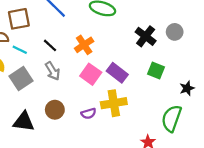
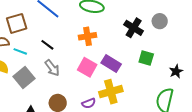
orange cross: (84, 45) -> (87, 36), moved, turned 30

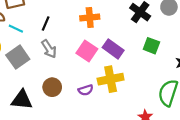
black line: (47, 45) -> (46, 24), turned 72

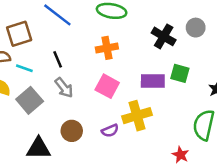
black line: (46, 24) -> (58, 59), turned -40
purple rectangle: (113, 49) -> (153, 81), moved, turned -30

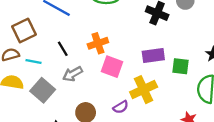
orange cross: (107, 48) -> (98, 43), moved
green square: (180, 73) -> (181, 66), moved
gray arrow: (64, 88) -> (73, 74), turned 108

